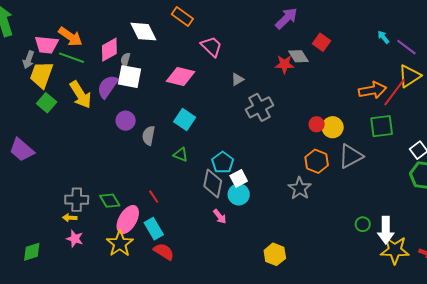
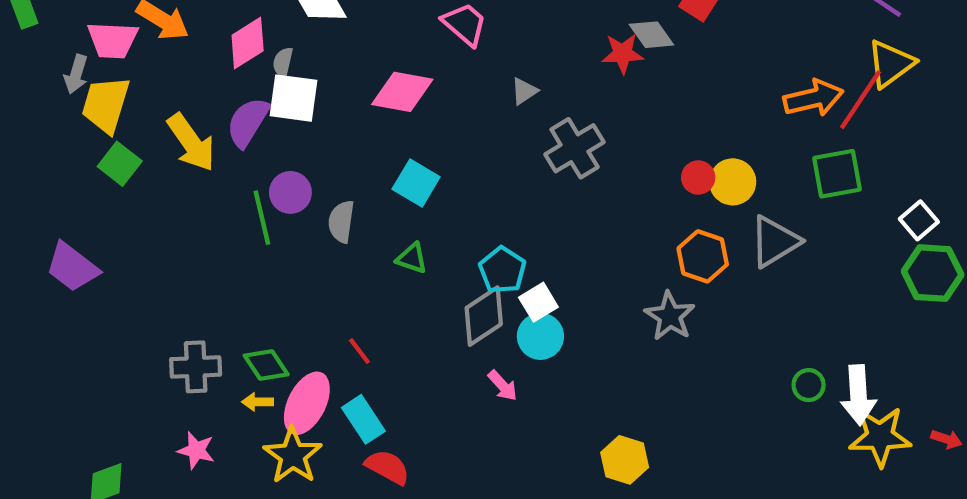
green line: (71, 58) -> (262, 218), moved, turned 60
gray diamond: (213, 183) -> (484, 316), turned 48
yellow arrow: (70, 218) -> (258, 402), moved

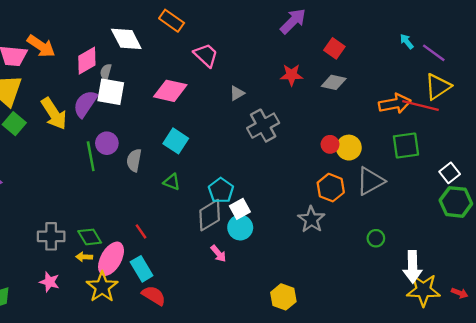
gray diamond: (651, 35) -> (334, 82), moved, turned -45
red line: (861, 100) -> (421, 106), turned 68
green circle: (809, 385) -> (376, 238), moved

